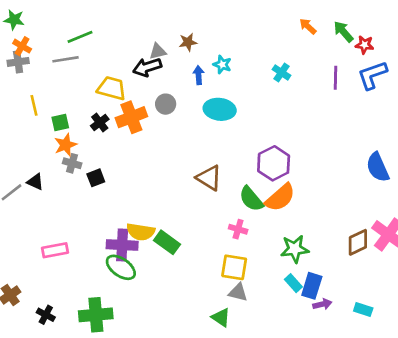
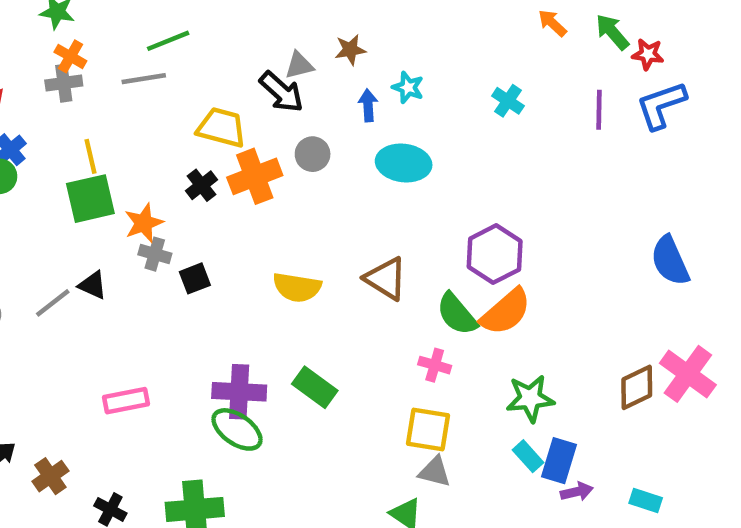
black arrow: (147, 67) -> (281, 92), turned -120
green square: (60, 122) -> (90, 199), moved, size x1.6
yellow semicircle: (141, 232) -> (297, 287), moved

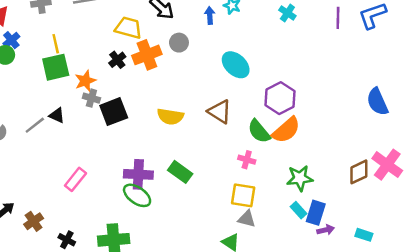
cyan ellipse: (404, 163) -> (236, 65), moved, turned 36
black square: (195, 278) -> (114, 112), size x1.6
pink rectangle: (126, 401) -> (75, 179), turned -40

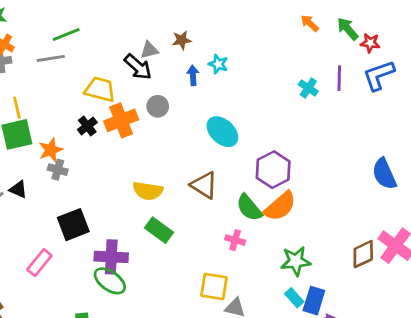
cyan cross: (287, 13) -> (308, 88), moved
black square: (114, 112) -> (73, 225), moved
green rectangle: (180, 172) -> (159, 230), moved
yellow square: (243, 195) -> (214, 286), moved

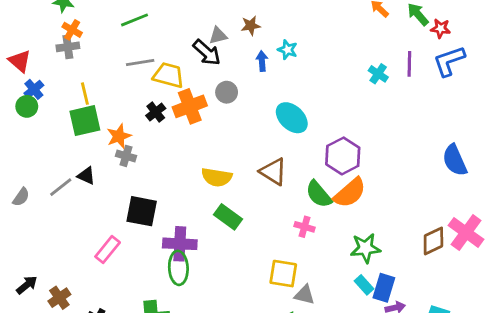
gray line: (51, 58) -> (140, 62), moved
black square: (73, 225) -> (142, 211), turned 32
green ellipse: (110, 281) -> (178, 268), turned 52

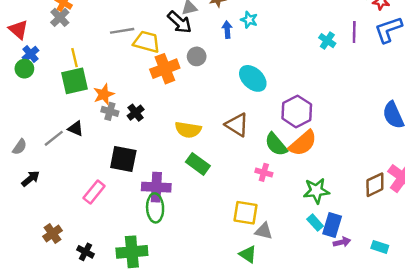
gray cross: (68, 47) -> (60, 17), turned -36
black cross: (156, 112) -> (136, 113), moved
black arrow: (27, 285) -> (31, 179), moved

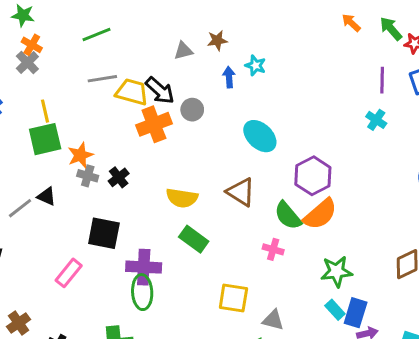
black arrow: (180, 22) -> (160, 90), moved
cyan cross: (327, 41) -> (376, 120), moved
yellow square: (245, 213) -> (233, 298), moved

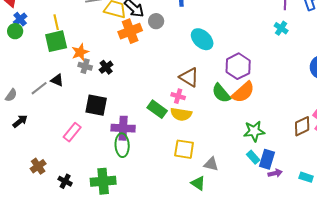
yellow semicircle: (182, 198) -> (181, 114), moved
pink cross: (273, 249) -> (178, 96), moved

